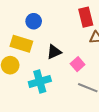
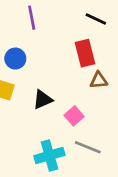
cyan cross: (40, 82) -> (49, 155), moved

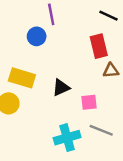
blue circle: (15, 59) -> (37, 36), moved
pink square: (74, 116) -> (89, 102), turned 35

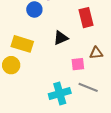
brown triangle: (111, 71) -> (96, 53), moved
black triangle: (61, 88) -> (61, 38), moved

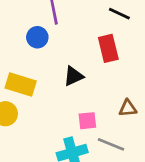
brown triangle: (96, 53) -> (128, 108), moved
pink square: (78, 64) -> (87, 121), moved

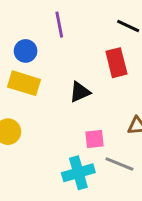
blue circle: (37, 37) -> (26, 51), moved
yellow rectangle: (21, 85) -> (24, 83), moved

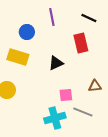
purple line: (59, 25) -> (52, 17), moved
blue circle: (26, 51) -> (27, 32), moved

